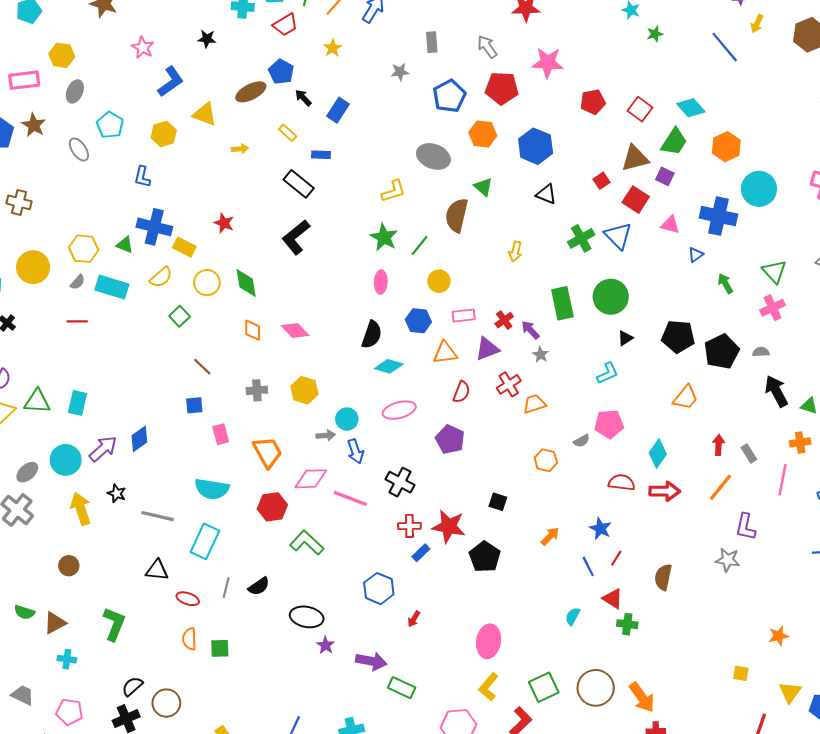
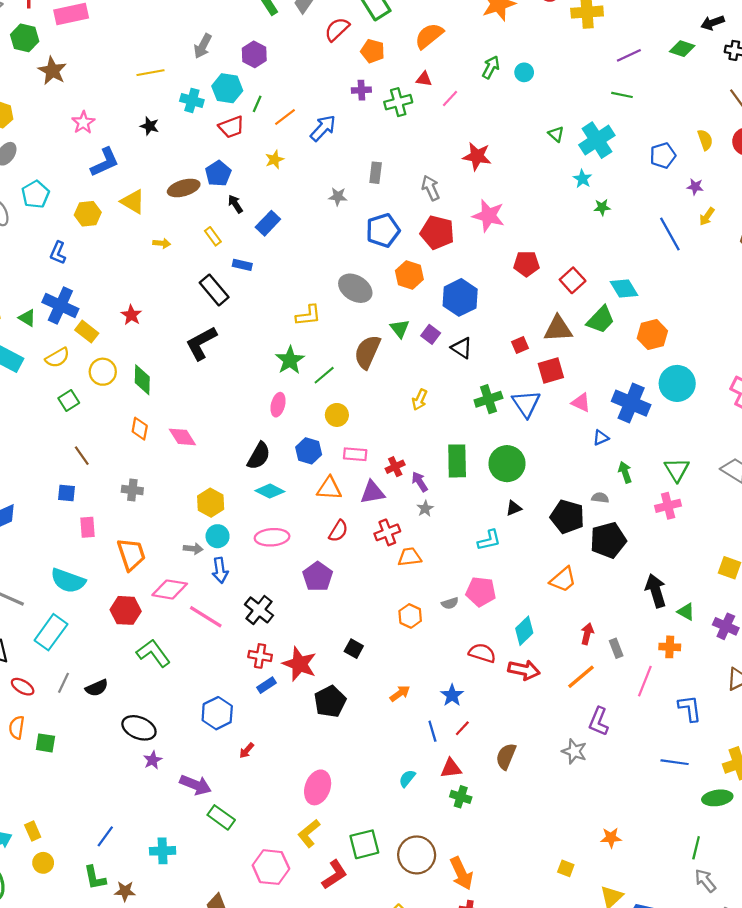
purple square: (665, 176) -> (431, 334), moved
red square: (636, 200) -> (551, 371), turned 30
gray semicircle: (761, 352) -> (600, 498), moved
yellow hexagon: (305, 390) -> (211, 503), moved
red triangle: (613, 599) -> (451, 768), turned -50

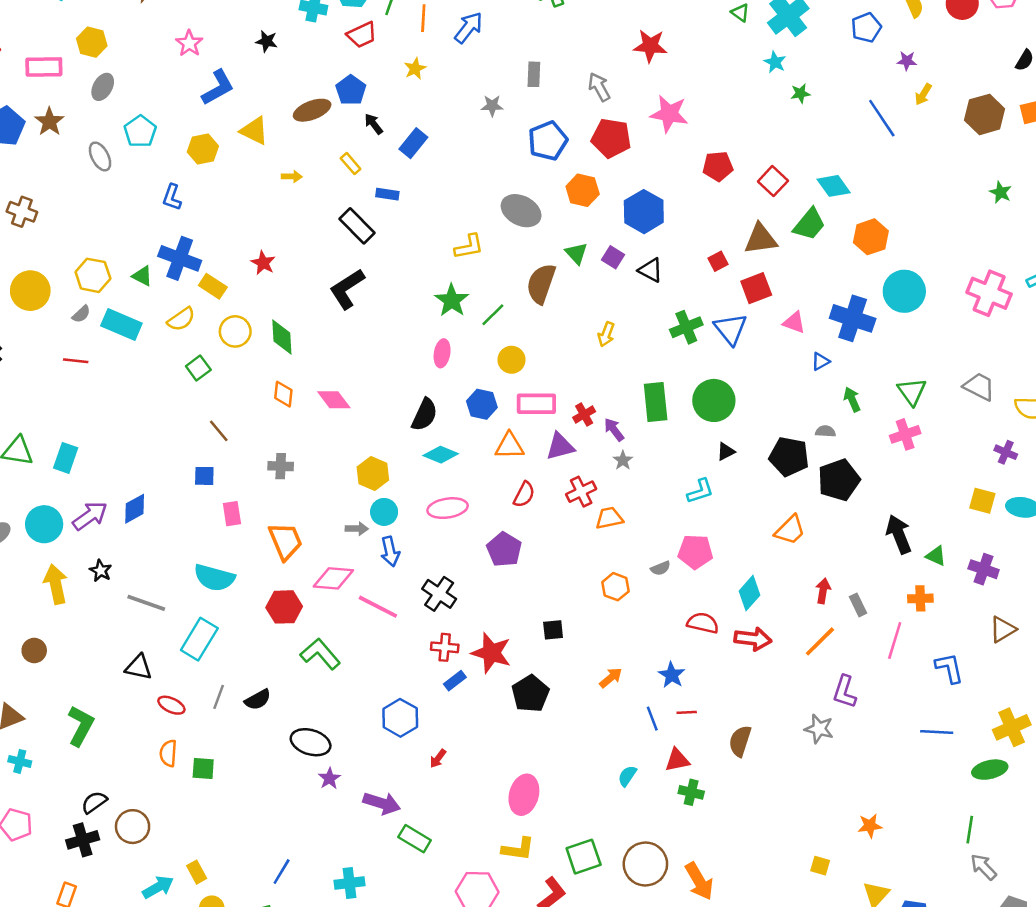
orange line: (285, 117) -> (423, 18), turned -45
pink rectangle: (355, 454) -> (536, 404), size x1.4
black square: (354, 649) -> (553, 630), turned -30
red line: (462, 728) -> (687, 712), turned 49
yellow L-shape: (309, 833) -> (518, 849), turned -128

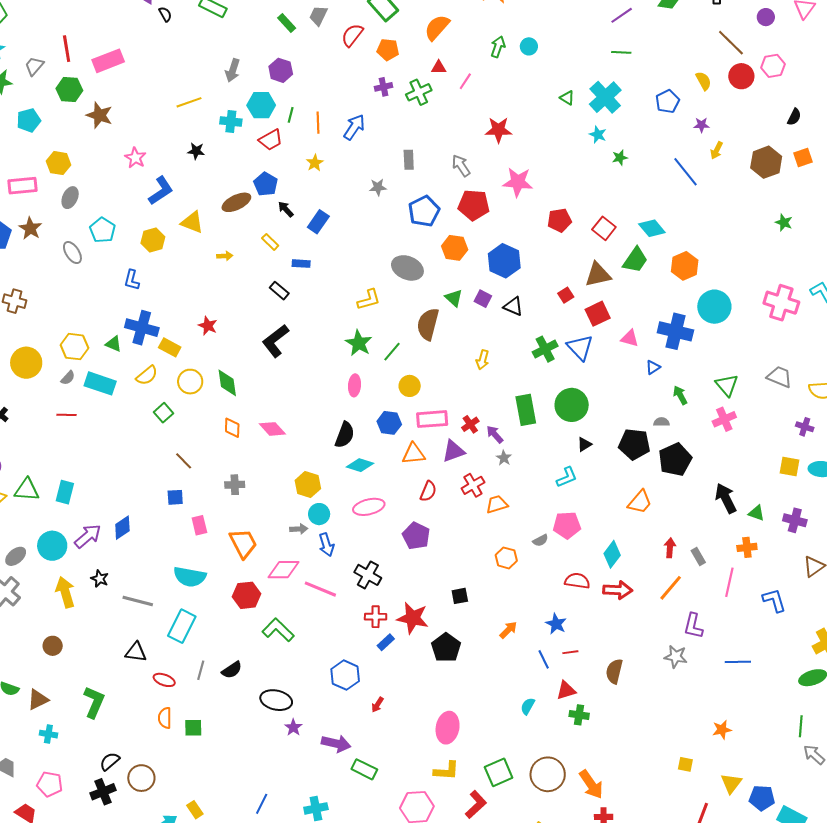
black rectangle: (357, 226) -> (279, 291), size x0.7
blue line: (937, 732) -> (738, 662), moved

